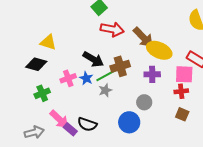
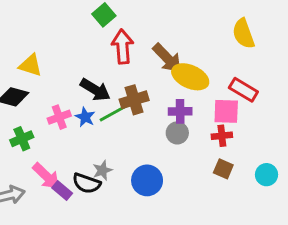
red arrow: (112, 29) -> (123, 47), turned -105
gray star: (105, 90) -> (102, 170), moved
gray circle: (144, 102) -> (177, 133), moved

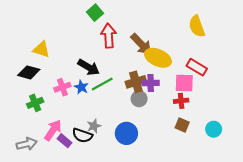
brown cross: (134, 100) -> (136, 82), moved
gray circle: (177, 133) -> (139, 99), moved
pink arrow: (46, 176) -> (53, 130), turned -100

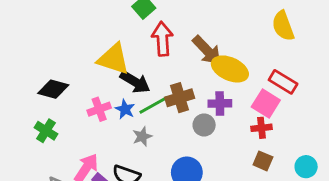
yellow triangle: (41, 49) -> (114, 59), moved, size x1.4
brown cross: (136, 82) -> (180, 98), moved
pink square: (184, 83) -> (266, 103), turned 30
green cross: (35, 103) -> (46, 131), moved, turned -35
gray star: (94, 126) -> (142, 136), moved

